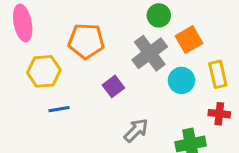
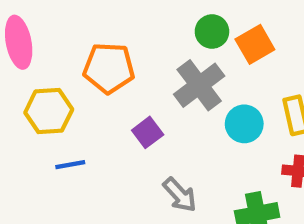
orange square: (189, 40) -> (255, 44), moved
gray arrow: (136, 130) -> (180, 195), turned 92

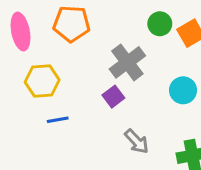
orange pentagon: (109, 68) -> (72, 24), moved
gray cross: (199, 85) -> (127, 62), moved

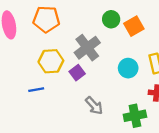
yellow hexagon: (42, 81) -> (51, 61), moved

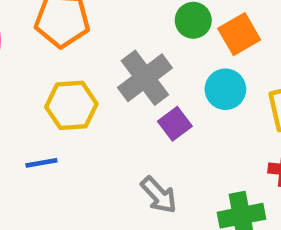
cyan circle: (128, 68) -> (225, 89), moved
purple square: (77, 73) -> (175, 124), moved

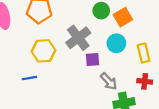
purple square: (175, 124) -> (92, 60), turned 32
gray arrow: (159, 195) -> (109, 81), moved

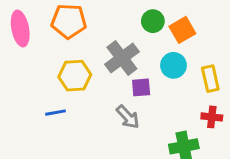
gray arrow: (109, 81) -> (128, 117), moved

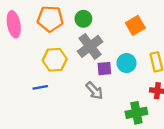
green circle: (153, 21) -> (83, 19), moved
cyan circle: (173, 65) -> (127, 63), moved

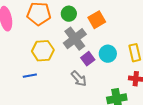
orange square: (135, 25) -> (97, 20), moved
purple square: (104, 69) -> (88, 59), turned -32

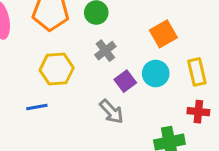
orange square: (97, 20) -> (163, 34), moved
gray cross: (75, 39) -> (105, 51), size x0.6

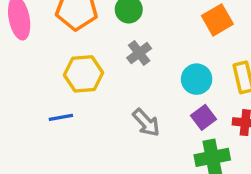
orange square: (163, 34) -> (217, 20), moved
purple square: (125, 81) -> (204, 117), moved

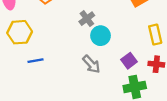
yellow hexagon: (83, 74) -> (20, 32), moved
cyan circle: (197, 79) -> (101, 36), moved

